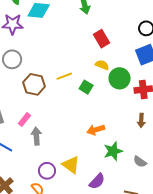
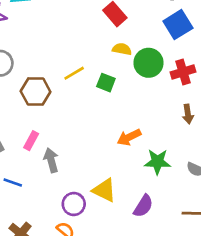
green star: (113, 151) -> (157, 162), turned 30

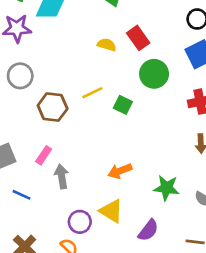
yellow semicircle: (122, 49) -> (107, 45), moved
green circle: (149, 63) -> (154, 74), moved
orange arrow: (129, 137) -> (120, 171), moved

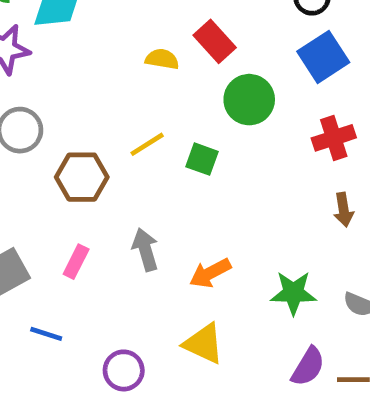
gray arrow: (62, 176) -> (145, 250), moved
purple circle: (80, 222) -> (124, 370), moved
purple semicircle: (148, 230) -> (308, 367), moved

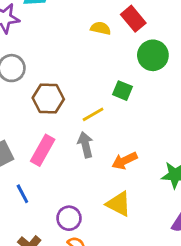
yellow line: (147, 144) -> (93, 114), moved
pink rectangle: (76, 262) -> (43, 150), size x1.5
blue line: (46, 334) -> (22, 194), turned 42

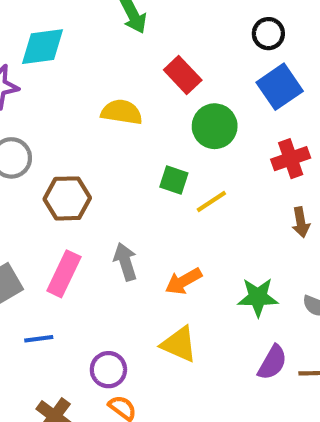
yellow semicircle: (101, 28) -> (122, 112), moved, size x1.4
yellow line: (93, 114) -> (211, 202), moved
blue line: (22, 194) -> (39, 339), turned -66

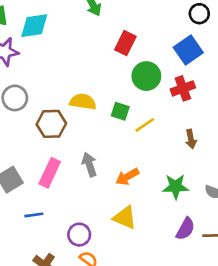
black circle: (268, 34) -> (199, 14), moved
red rectangle: (183, 75) -> (125, 43), turned 70
yellow semicircle: (122, 112) -> (83, 102), moved
red cross: (291, 159) -> (183, 88), moved
brown arrow: (301, 222) -> (191, 139), moved

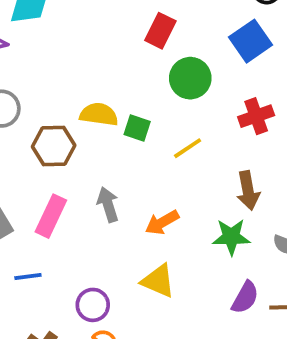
red cross: (183, 88) -> (256, 116), moved
green square: (120, 111) -> (137, 128), moved
brown arrow: (191, 139) -> (248, 191), moved, size x1.4

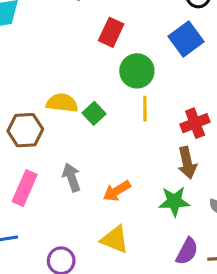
red cross: (256, 116) -> (195, 123), moved
green square: (137, 128) -> (94, 113), turned 30
yellow line: (188, 148) -> (145, 109), moved, turned -55

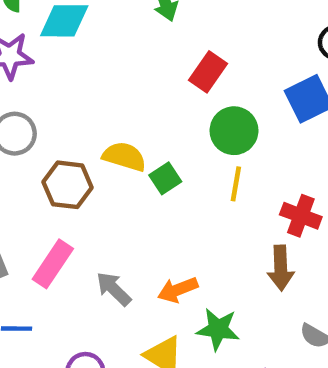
red cross: (195, 123) -> (301, 216), turned 32
gray arrow: (72, 177) -> (114, 289), moved, turned -36
green star: (174, 201) -> (218, 329), moved

